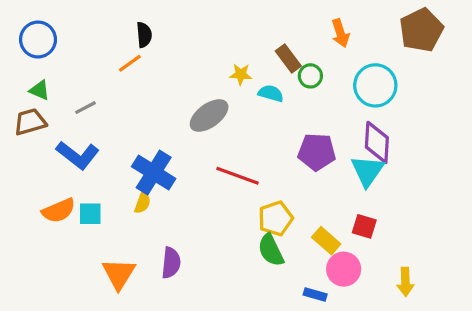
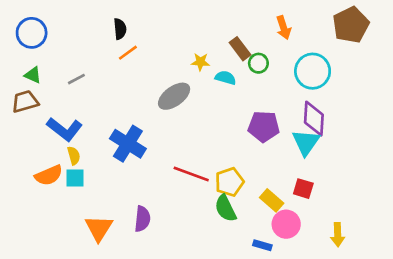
orange line: (130, 63) -> (128, 53), moved
gray line: (86, 108) -> (76, 79), moved
red line: (238, 176) -> (191, 174), moved
yellow semicircle: (143, 203) -> (74, 156), moved, turned -36

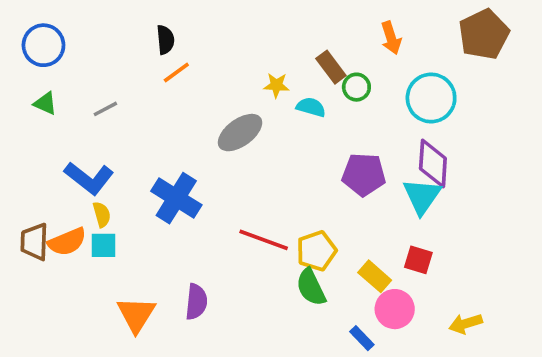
brown trapezoid: (25, 101) -> (34, 242), moved, turned -72
yellow arrow: (338, 235) -> (466, 324), turned 75
blue rectangle: (262, 245) -> (362, 338), turned 30

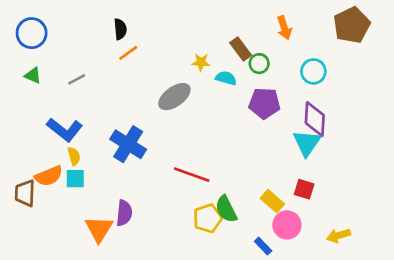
cyan circle: (431, 98) -> (313, 71), size x0.7
purple pentagon: (364, 174) -> (264, 103), moved
brown trapezoid: (34, 242) -> (25, 193), moved
yellow pentagon: (316, 251) -> (208, 218), moved
purple semicircle: (196, 302) -> (124, 213), moved

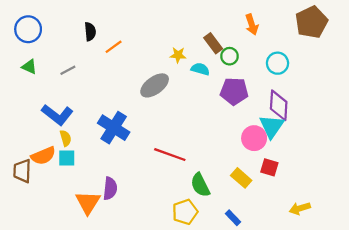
black semicircle: (120, 29) -> (90, 32), moved
yellow pentagon: (208, 218) -> (185, 212), moved
pink circle: (287, 225) -> (254, 138), moved

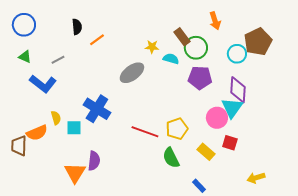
brown pentagon: (311, 22) -> (258, 42), moved
green circle: (229, 56) -> (196, 48), size x1.5
blue L-shape: (57, 115) -> (43, 84), moved
cyan square: (67, 158) -> (74, 128), moved
yellow pentagon: (185, 212) -> (177, 129), moved

